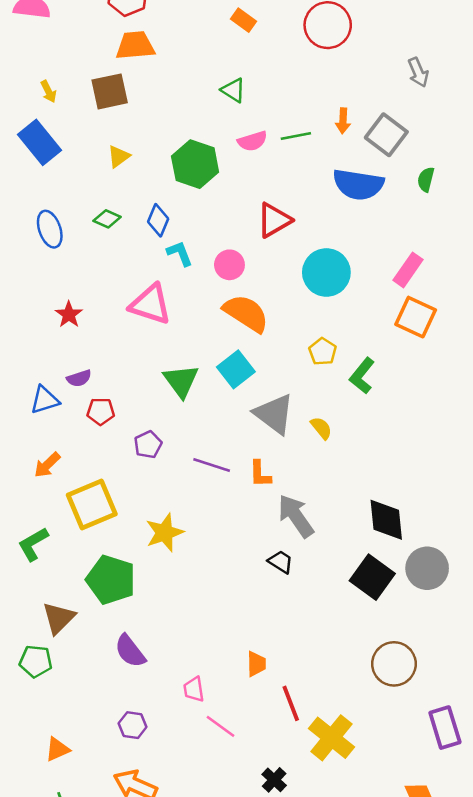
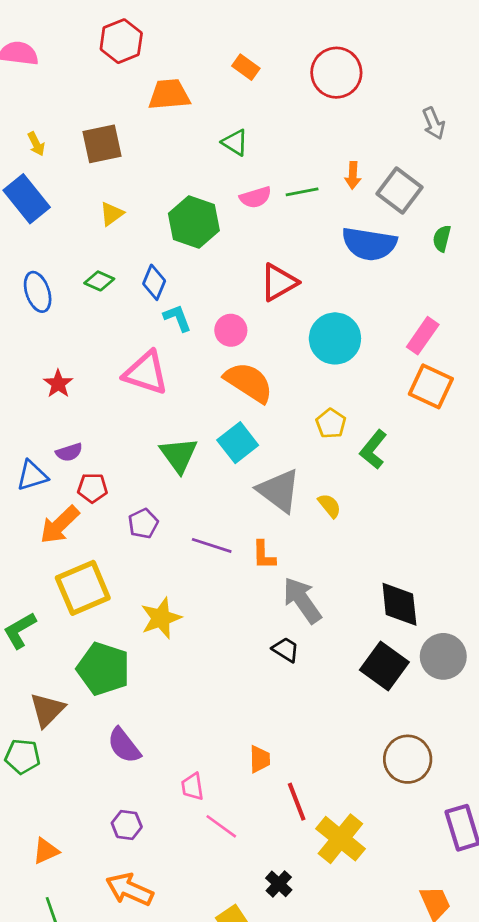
orange trapezoid: (135, 46) -> (169, 95), moved
orange arrow: (47, 465) -> (60, 525), moved, size x1.4

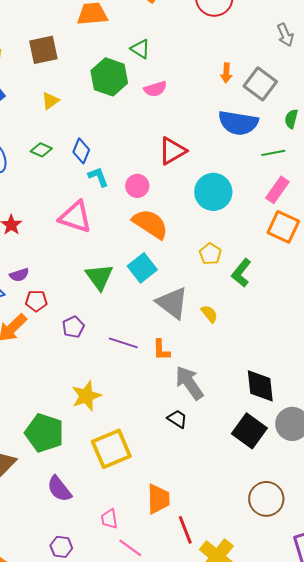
green line: (302, 192) -> (273, 153), moved
green hexagon: (194, 222) -> (109, 77), moved
yellow square: (83, 588) -> (111, 449), moved
orange trapezoid: (260, 759) -> (158, 499), size x1.5

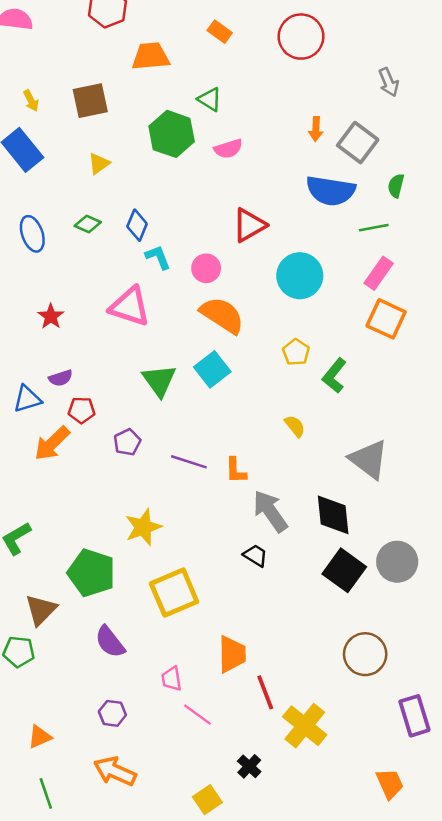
gray triangle: (172, 303) -> (369, 459), moved
black diamond: (260, 386) -> (333, 515), moved

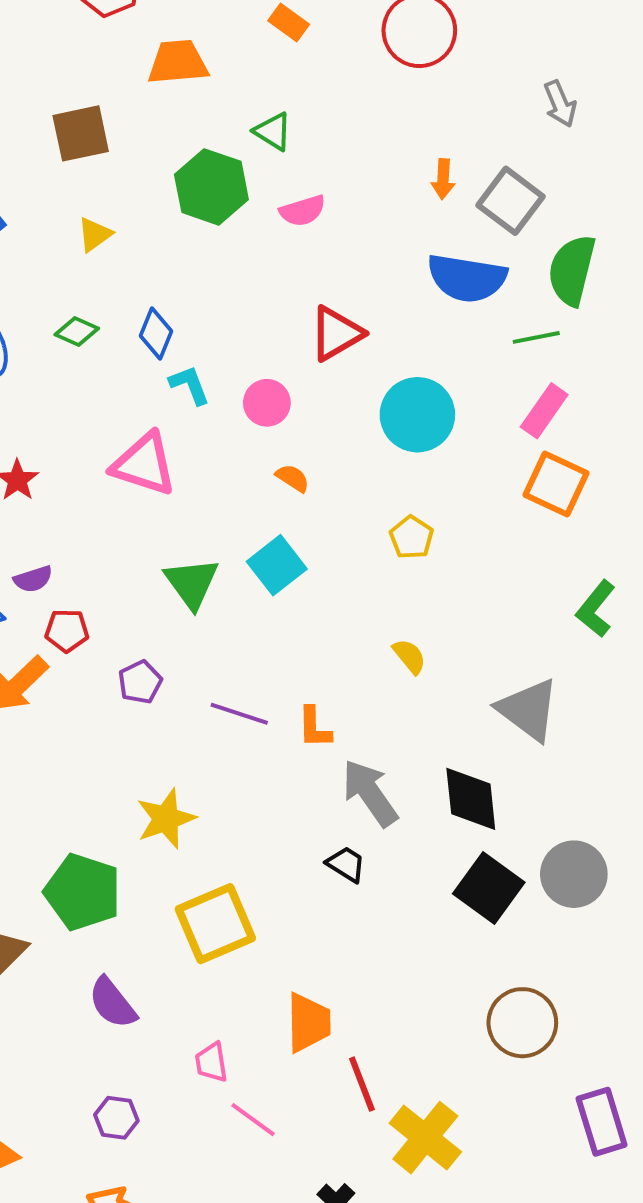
green semicircle: (396, 186) -> (572, 270), size x1.8
orange semicircle: (222, 315) -> (293, 478), size x0.5
green L-shape: (334, 376) -> (596, 609), moved

